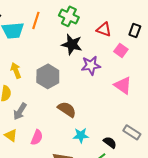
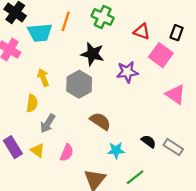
black star: (72, 44) -> (93, 54), moved
pink square: (121, 50) -> (161, 55), size x1.5
pink triangle: (123, 85) -> (175, 94), moved
black semicircle: (110, 142) -> (149, 141), moved

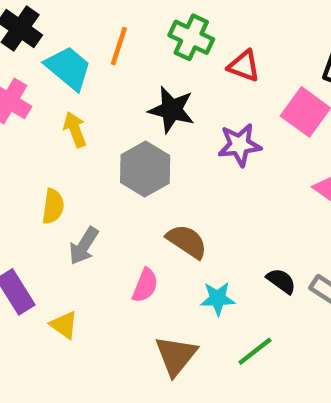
red triangle: (142, 32) -> (244, 66), moved
cyan trapezoid: (40, 33) -> (68, 68), turned -135
yellow arrow: (43, 78) -> (75, 130), moved
yellow triangle: (38, 150) -> (64, 325), moved
pink semicircle: (67, 153) -> (145, 285), moved

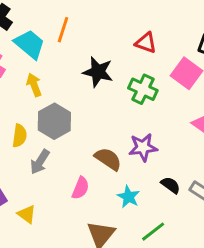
green cross: (191, 37) -> (143, 89), moved
purple star: (240, 145) -> (143, 147), moved
gray hexagon: (145, 169) -> (54, 121), moved
cyan star: (218, 299) -> (128, 197), turned 30

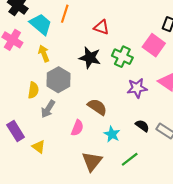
red triangle: (146, 43) -> (101, 27), moved
black star: (98, 72) -> (90, 58), moved
purple star: (143, 147) -> (137, 88), moved

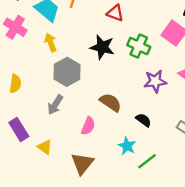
yellow semicircle: (33, 90) -> (15, 84), moved
black semicircle: (142, 126) -> (143, 120), moved
cyan star: (112, 134) -> (127, 146), moved
brown triangle: (92, 161) -> (82, 164), moved

